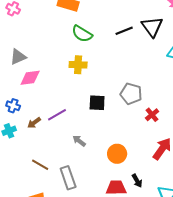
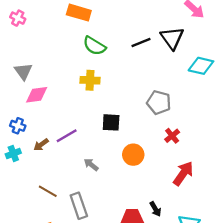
gray triangle: (18, 57) -> (23, 71), turned -42
gray pentagon: (131, 94) -> (159, 102), moved
orange circle: (117, 154) -> (133, 155), moved

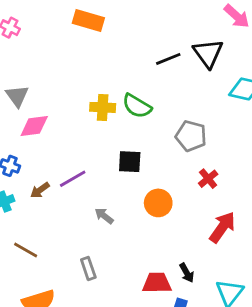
green semicircle: (94, 46) -> (137, 106), moved
brown line: (48, 191) -> (26, 250), moved
gray rectangle: (79, 206) -> (88, 269), size x0.7

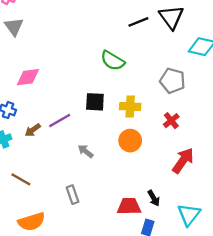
gray triangle: (17, 96) -> (14, 27), moved
yellow cross: (103, 107) -> (130, 106), moved
gray pentagon: (191, 136) -> (172, 81), moved
black square: (130, 162) -> (95, 102), moved

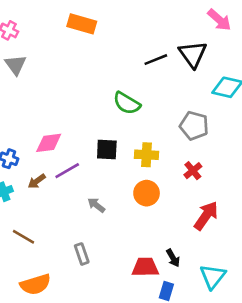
pink diamond: (28, 77) -> (49, 143), moved

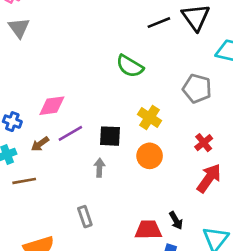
black square: (107, 149) -> (110, 136), moved
yellow cross: (147, 155) -> (150, 118), turned 30
red cross: (193, 171) -> (204, 143), moved
gray arrow: (96, 205) -> (99, 168), turned 54
brown line: (24, 237) -> (24, 181), moved, turned -40

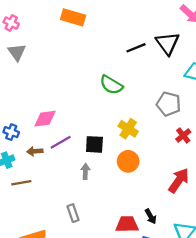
red cross: (204, 143) -> (183, 135), moved
brown arrow: (40, 144) -> (35, 151), turned 32

